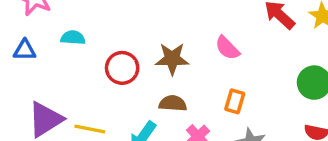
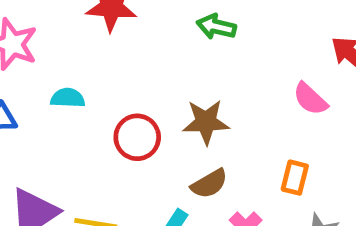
pink semicircle: (227, 48) -> (310, 99), moved
brown semicircle: (173, 103) -> (209, 184), turned 148

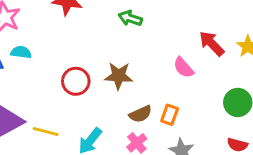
cyan semicircle: (68, 98) -> (21, 52), moved
brown semicircle: (209, 184) -> (140, 114), moved

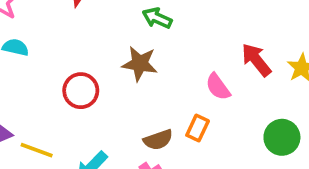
brown star: (119, 76) -> (140, 64), moved
orange rectangle: (170, 115) -> (198, 128), moved

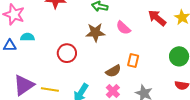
pink semicircle: (218, 87) -> (123, 28), moved

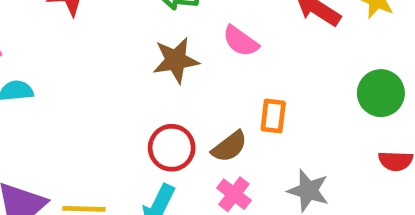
red circle: (67, 53) -> (172, 148), moved

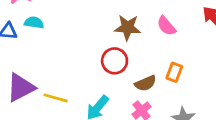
red circle: (172, 148) -> (115, 61), moved

